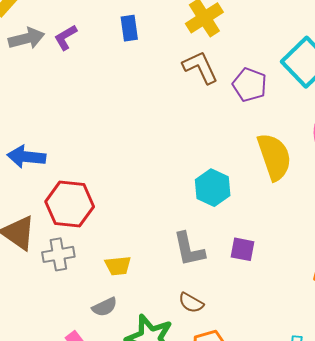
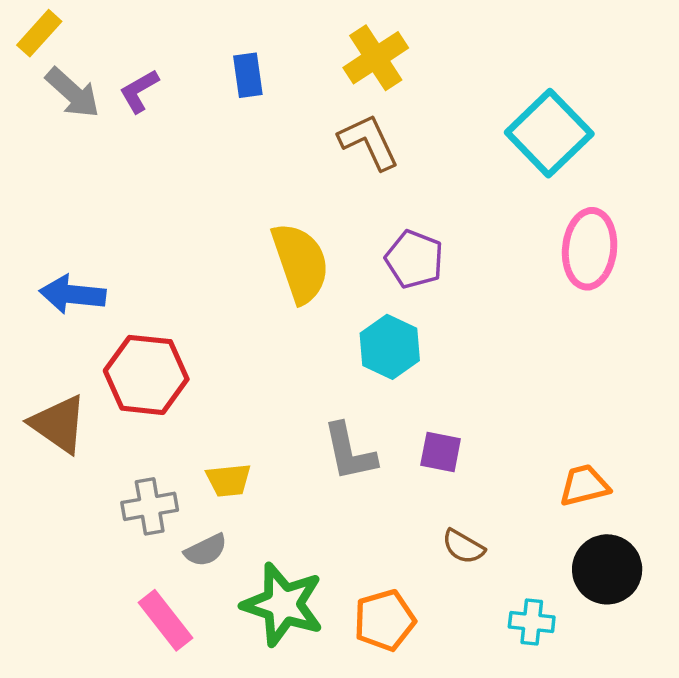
gray arrow: (26, 38) -> (73, 93), turned 56
purple pentagon: (250, 85) -> (414, 259), moved
yellow semicircle: (274, 157) -> (300, 263), moved
gray cross: (58, 254) -> (150, 506), moved
brown semicircle: (191, 303) -> (463, 547), moved

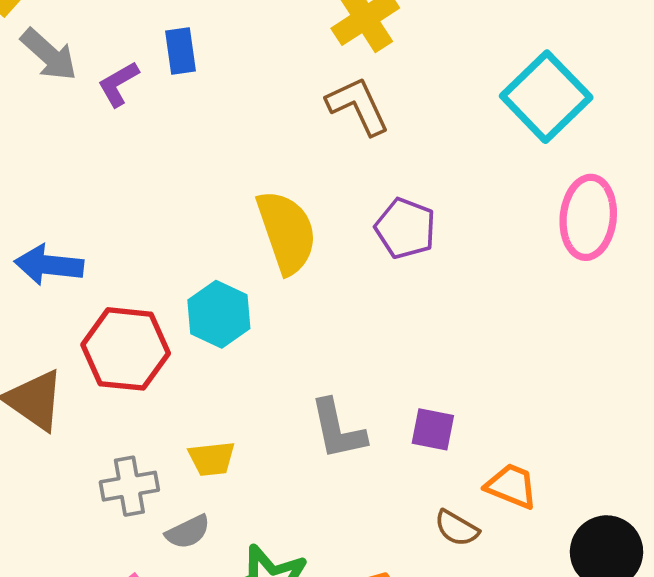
blue rectangle: (248, 75) -> (181, 51), moved
purple L-shape: (139, 91) -> (118, 84), moved
cyan hexagon: (390, 347) -> (219, 314), moved
orange trapezoid: (584, 485) -> (511, 486), moved, turned 36

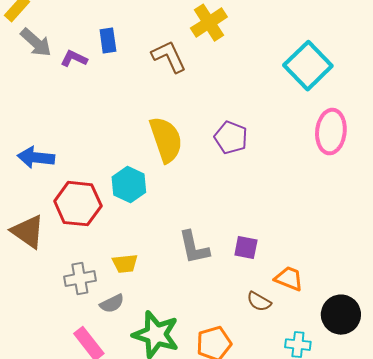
purple L-shape: (118, 84) -> (74, 59), turned 56
brown L-shape: (358, 106) -> (169, 57), moved

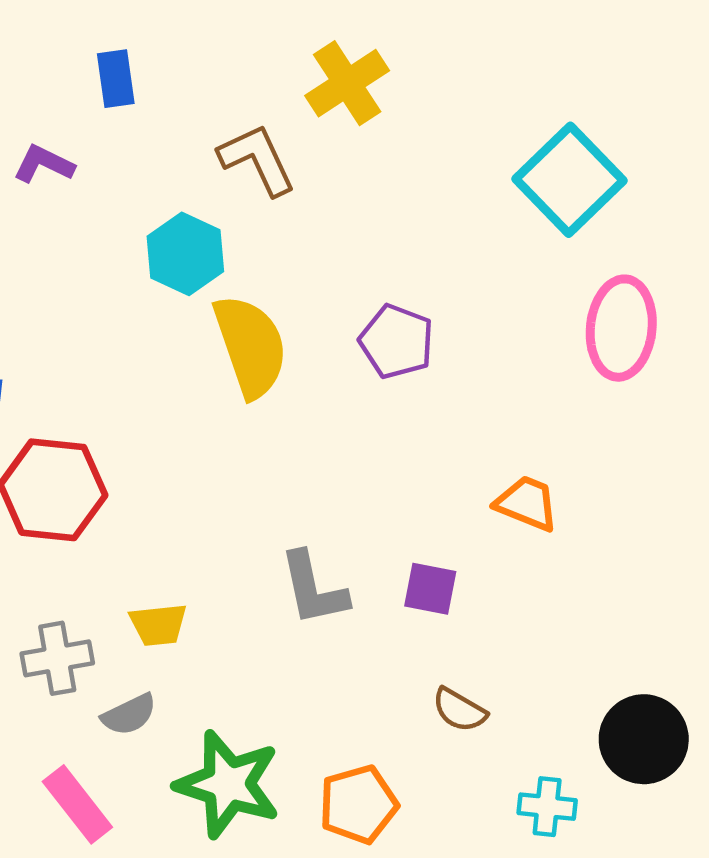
blue rectangle: (108, 41) -> (116, 79), moved
cyan hexagon: (129, 185) -> (185, 254), moved
orange trapezoid: (289, 279) -> (527, 503), moved

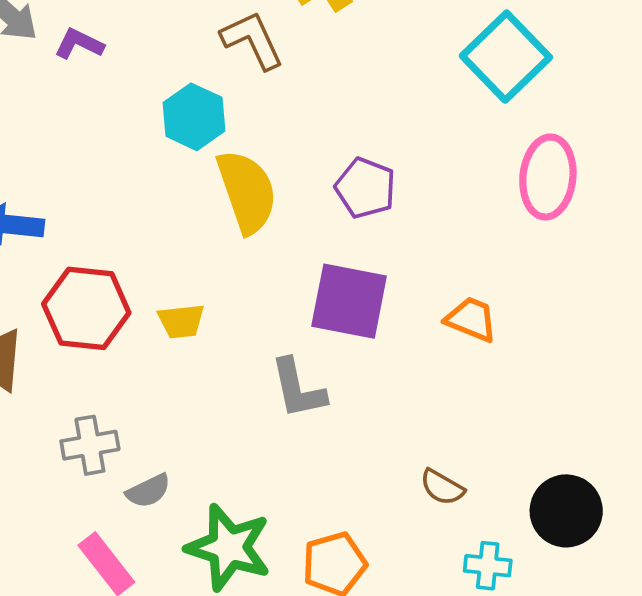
purple square: (430, 589) -> (349, 301), moved, size x1.8
yellow trapezoid: (158, 625) -> (181, 321), moved
brown semicircle: (459, 710) -> (442, 487), moved

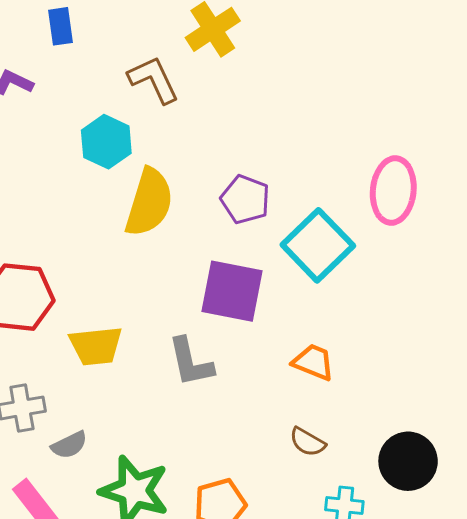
cyan square: (506, 57) -> (318, 245), moved
yellow semicircle: (247, 192) -> (149, 202), turned 36
orange trapezoid: (471, 319) -> (313, 362), moved
yellow trapezoid: (181, 321) -> (96, 346), moved, size x1.4

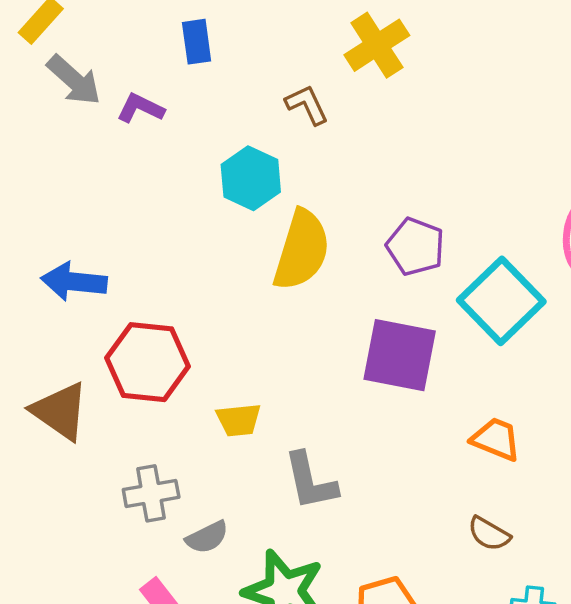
brown L-shape: (154, 80) -> (307, 105), size x0.7
yellow trapezoid: (96, 346) -> (239, 420), size x0.7
gray L-shape: (191, 362) -> (310, 481), moved

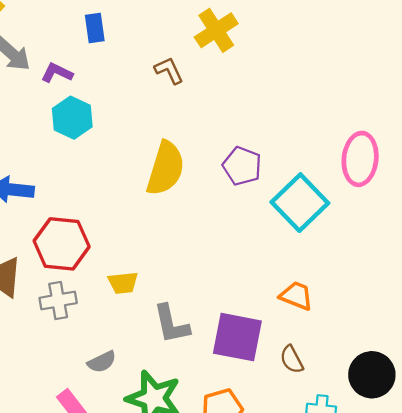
cyan hexagon: (251, 178) -> (72, 118), moved
purple square: (400, 355) -> (237, 337), moved
gray cross: (151, 493) -> (58, 300), moved
brown semicircle: (489, 534) -> (292, 359), turned 32

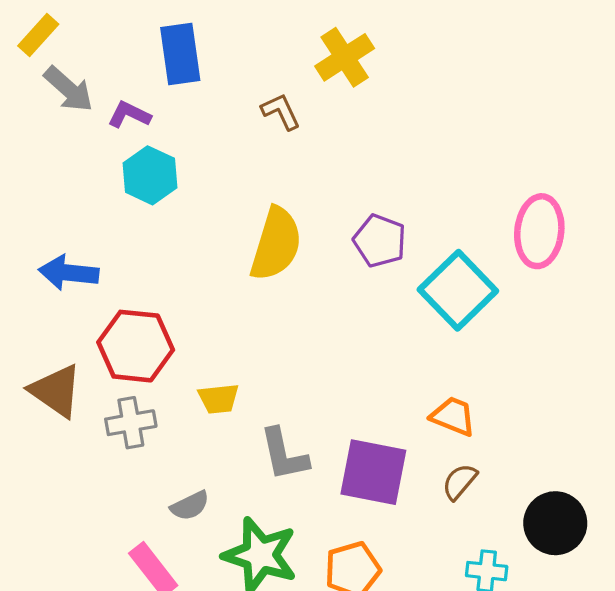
blue rectangle: (95, 28) -> (180, 54), size x1.5
brown semicircle: (292, 359) -> (460, 482), moved, turned 68

